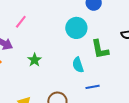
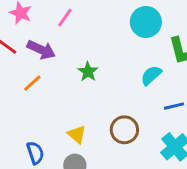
cyan semicircle: (78, 65) -> (151, 75), turned 70

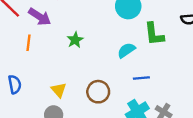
orange line: (32, 83) -> (28, 43), turned -49
blue semicircle: (35, 153) -> (15, 84), moved

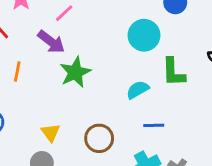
purple arrow: (40, 17) -> (51, 42), moved
green star: (75, 40) -> (75, 72), size x1.5

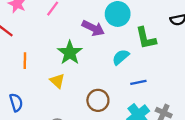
purple arrow: (51, 42) -> (93, 28), moved
yellow triangle: (51, 133) -> (57, 81), moved

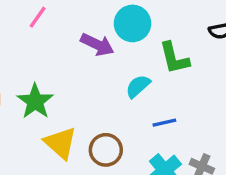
green star: (70, 53) -> (35, 101), moved
yellow triangle: (57, 81) -> (60, 143), moved, size x1.5

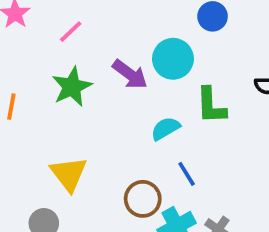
green star: (35, 101) -> (72, 87), moved
blue line: (164, 123) -> (187, 174), turned 60
brown circle: (106, 150) -> (143, 199), moved

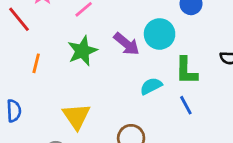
blue line: (187, 174) -> (186, 105), moved

